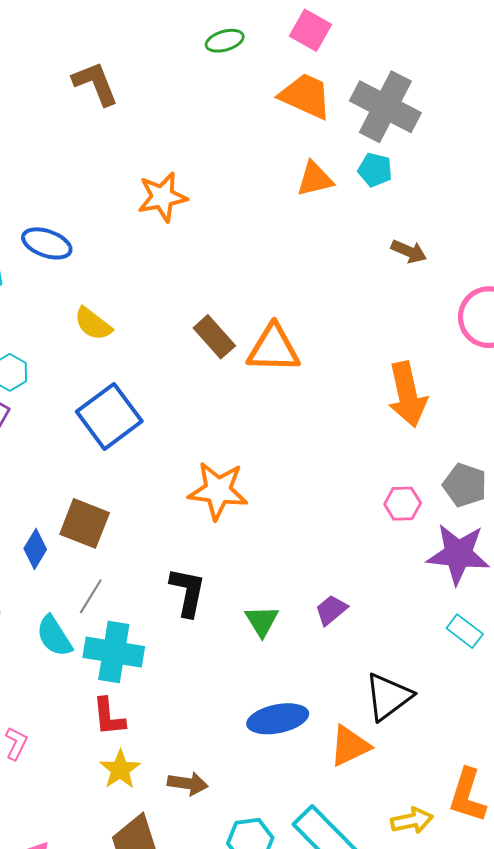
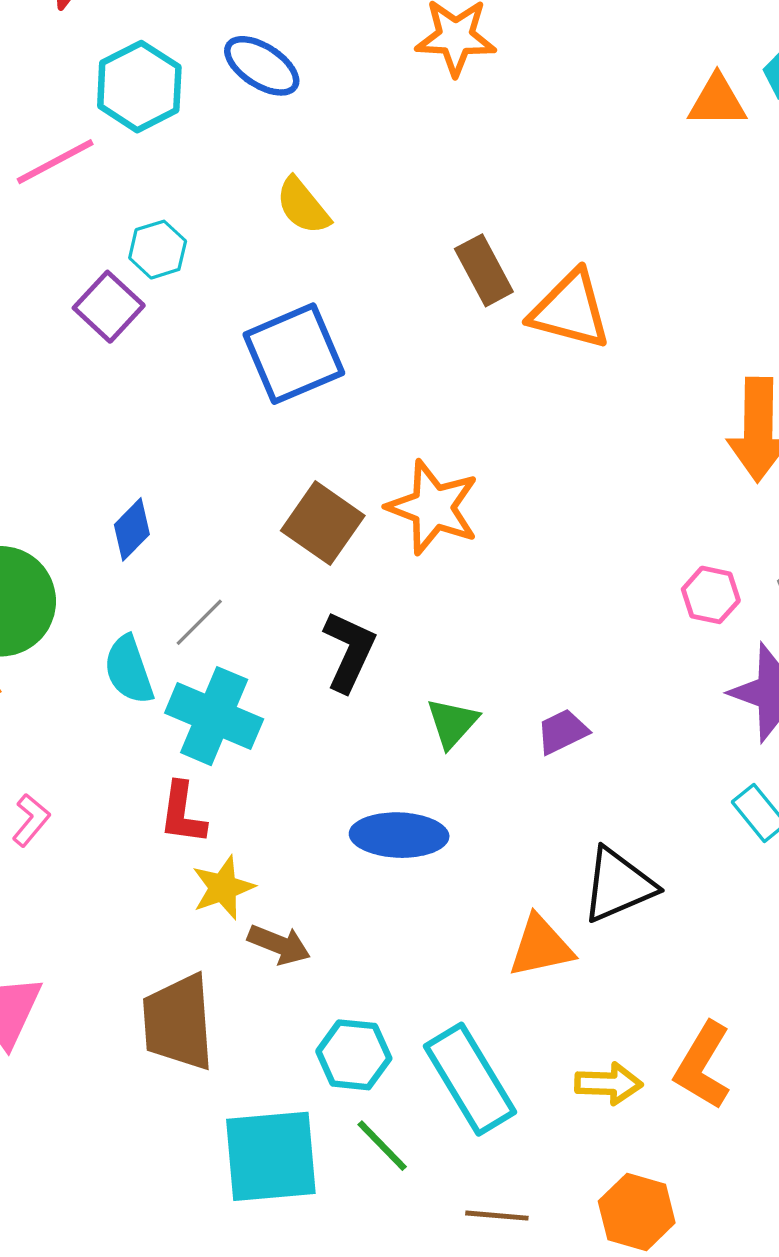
orange triangle: (315, 179) -> (717, 101), moved
brown square: (85, 523) -> (323, 523), moved
blue ellipse: (278, 719) -> (399, 835), moved
yellow star: (120, 769) -> (223, 888), moved

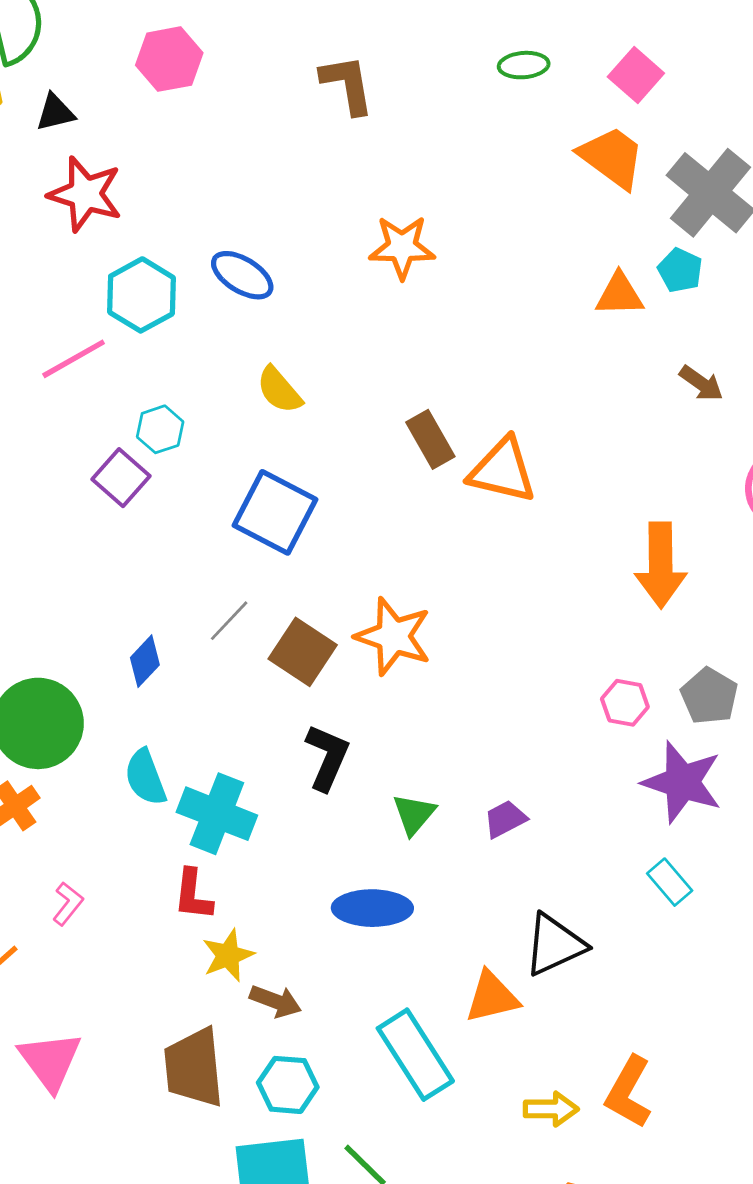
blue square: (294, 354) -> (275, 512), turned -38
gray line: (199, 622) -> (229, 621), moved
cyan hexagon: (354, 1055) -> (288, 1085), moved
cyan rectangle: (470, 1079) -> (415, 1055), moved

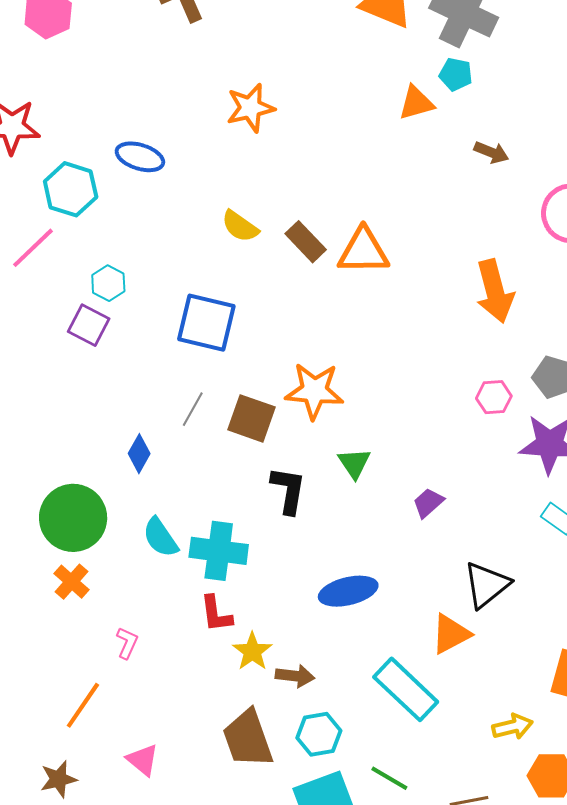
yellow semicircle: (279, 390) -> (240, 226), moved
green triangle: (414, 814) -> (354, 463), moved
pink triangle: (50, 1061) -> (143, 760), size x0.7
yellow arrow: (551, 1109) -> (513, 727), moved

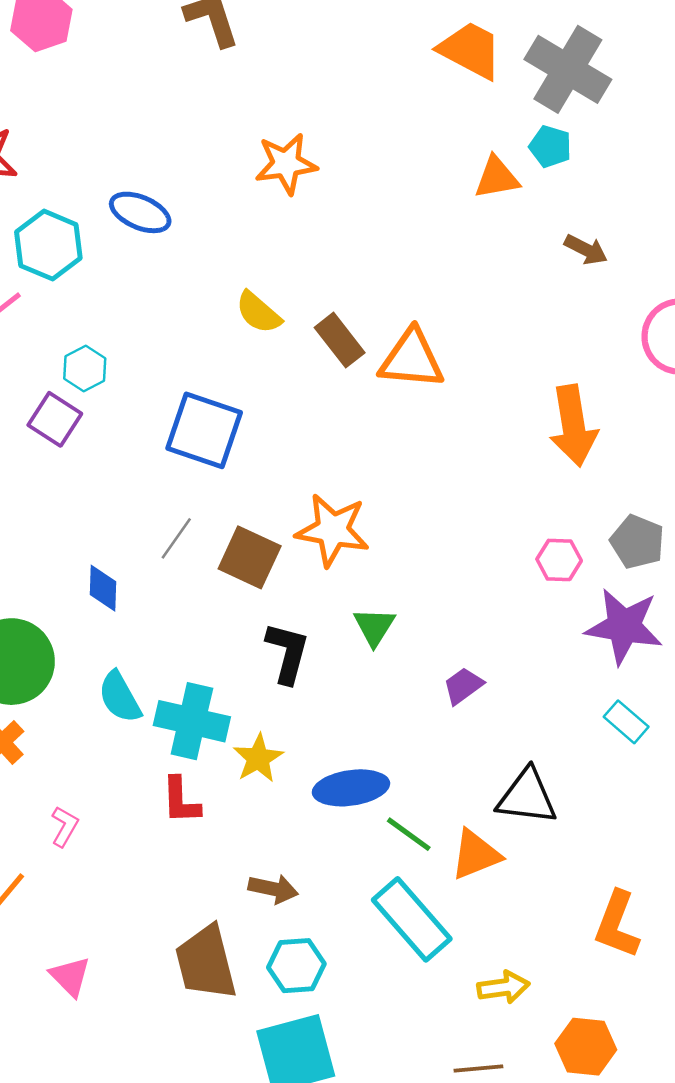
blue diamond: (139, 454) -> (103, 588), turned -33
black triangle: (487, 585) -> (527, 797), turned 40
yellow star: (252, 651) -> (258, 758), moved
yellow arrow: (513, 727) -> (503, 987), moved
green line: (389, 778) -> (409, 834), moved

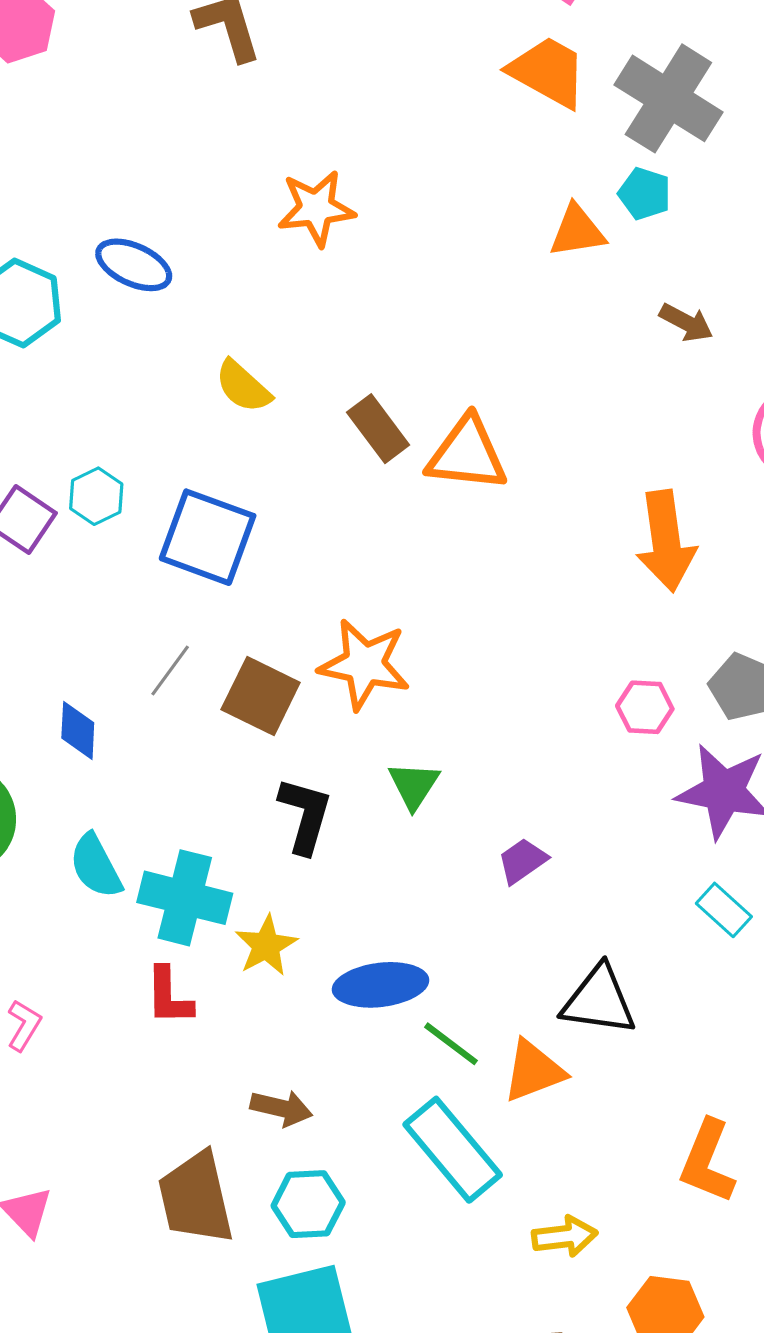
yellow semicircle: (258, 313) -> (243, 386), moved
cyan hexagon: (85, 369) -> (96, 496), moved

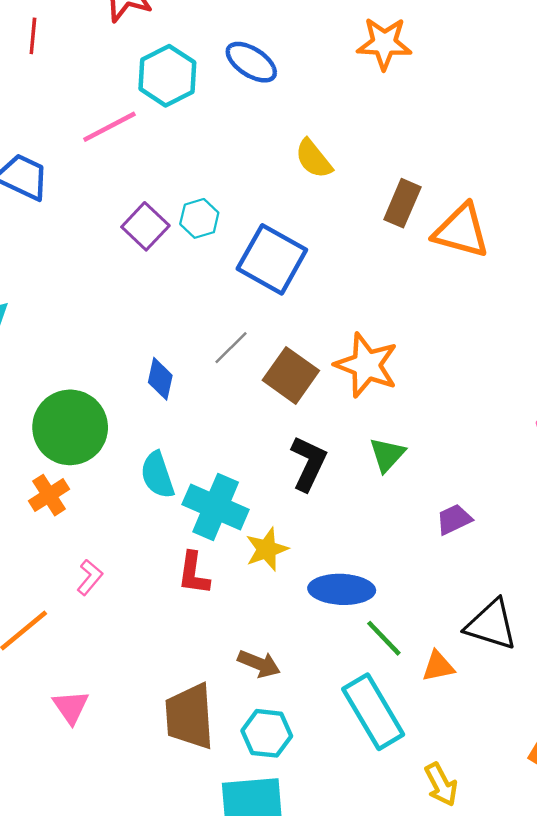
brown rectangle: (378, 429) -> (402, 203), turned 51
orange triangle: (534, 1071) -> (438, 666), size x0.7
yellow arrow: (565, 1236) -> (441, 785), turned 60

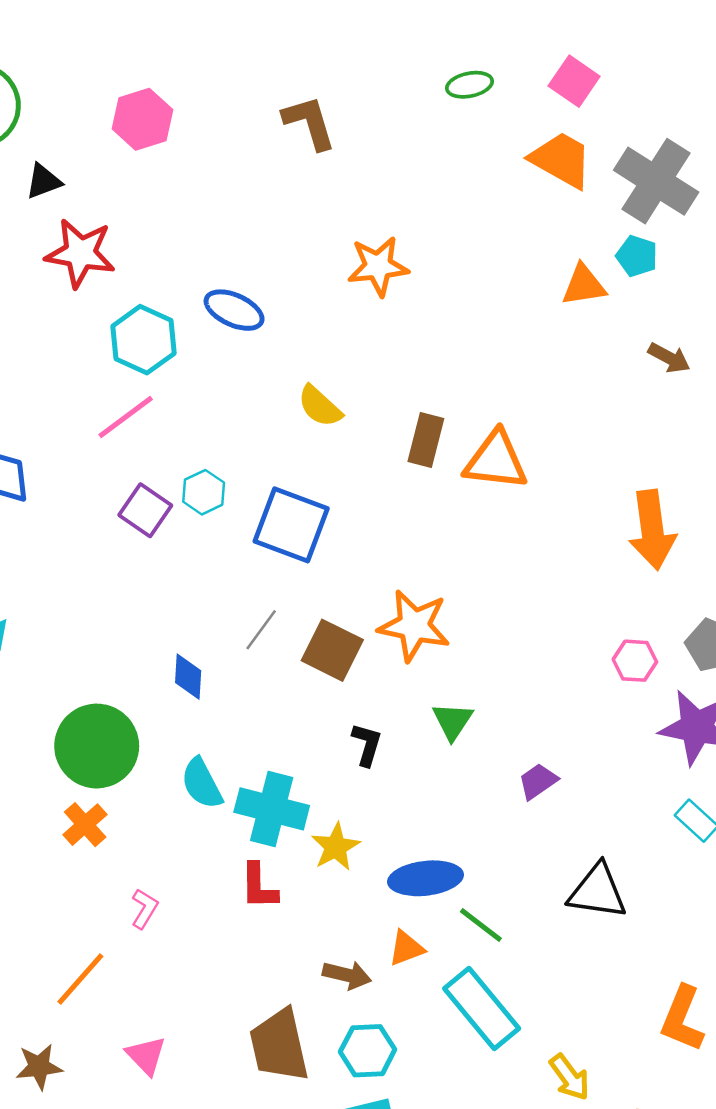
pink line: (109, 127) -> (126, 417), moved
black L-shape: (308, 463) -> (367, 744), size x0.7
orange triangle: (438, 666) -> (406, 948), moved

